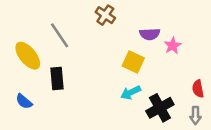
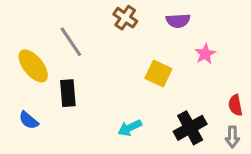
purple semicircle: (150, 34) -> (178, 21), moved
cyan arrow: (131, 93) -> (130, 128), moved

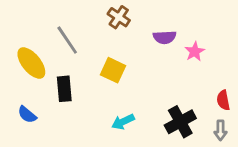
purple semicircle: (178, 21) -> (165, 37), moved
yellow square: (158, 73) -> (113, 70), moved

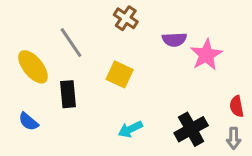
pink star: (195, 52) -> (206, 55), size x1.5

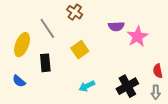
brown cross: (126, 18) -> (75, 12), moved
yellow ellipse: (33, 67) -> (22, 45), turned 60
yellow square: (120, 74) -> (80, 50), turned 30

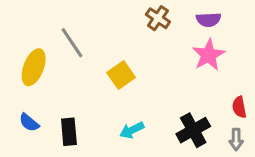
brown cross: (75, 12) -> (158, 18), moved
purple semicircle: (116, 26) -> (209, 20), moved
black rectangle: (45, 63) -> (69, 132), moved

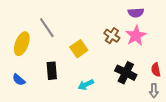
brown cross: (158, 18) -> (112, 36), moved
black cross: (193, 130) -> (126, 73), moved, turned -35
black rectangle: (69, 132) -> (52, 71), moved

